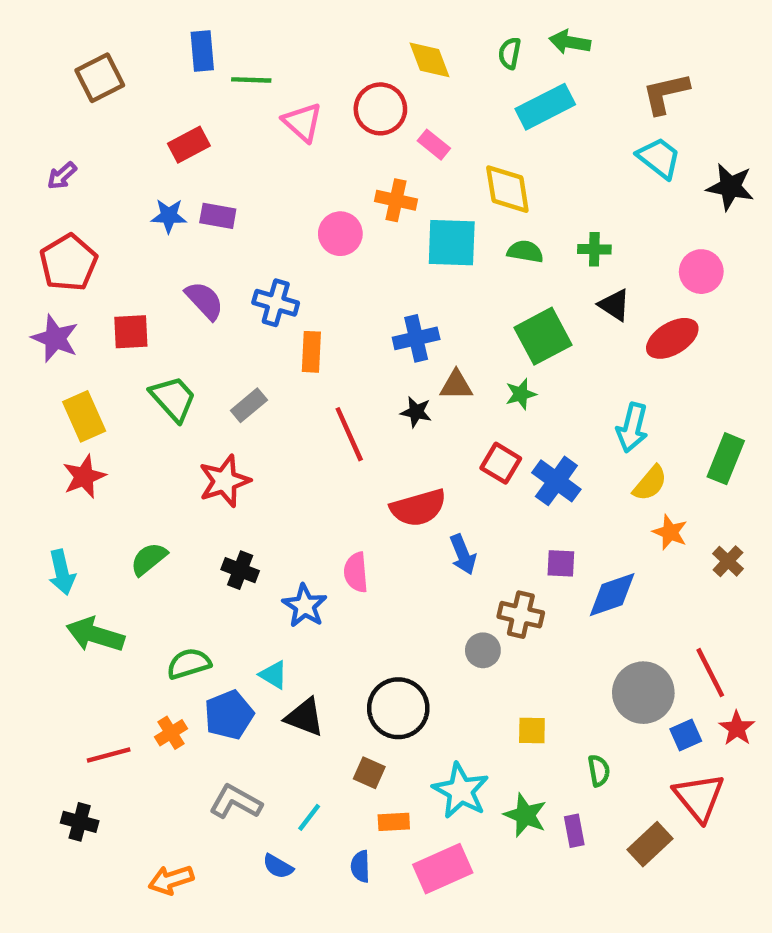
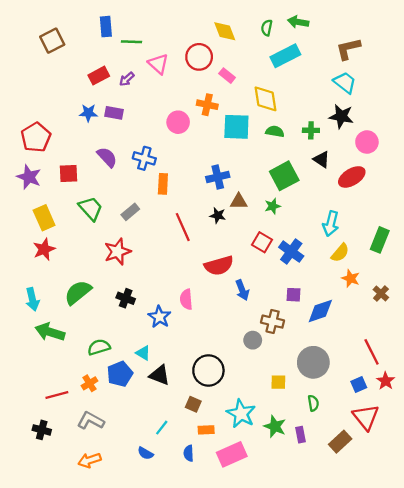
purple arrow: (62, 176) -> (127, 79), moved
black star: (730, 187) -> (341, 116), moved
green semicircle: (149, 559) -> (78, 292), size x1.4
gray circle: (643, 693) -> (313, 362), moved
gray L-shape: (236, 802) -> (91, 421), moved

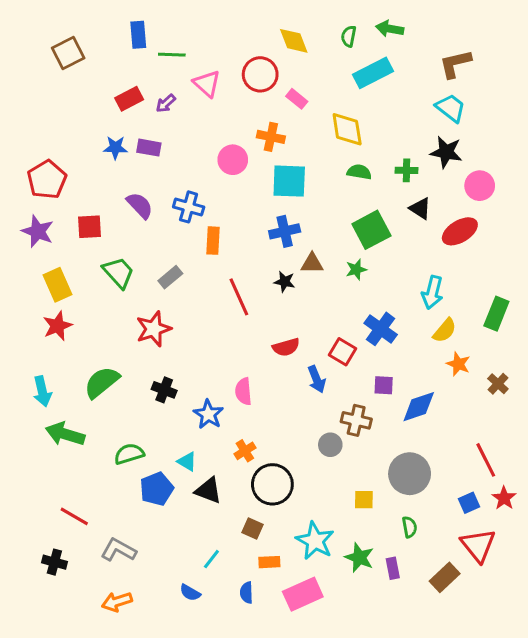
cyan square: (236, 127) -> (289, 181), moved
red square: (262, 242) -> (342, 352), moved
red semicircle: (219, 266) -> (286, 347), size x0.7
orange cross: (90, 383) -> (245, 451), moved
red line: (57, 395) -> (74, 516), turned 45

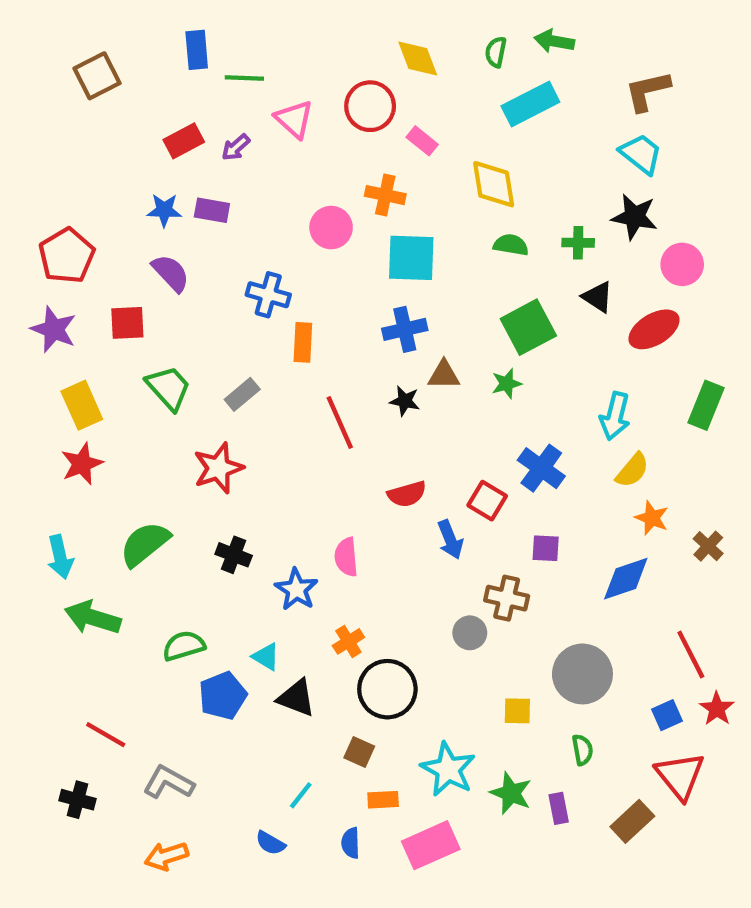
purple semicircle: (140, 205) -> (171, 273), moved
green rectangle: (496, 314) -> (706, 405), moved
blue diamond: (419, 407) -> (626, 579), moved

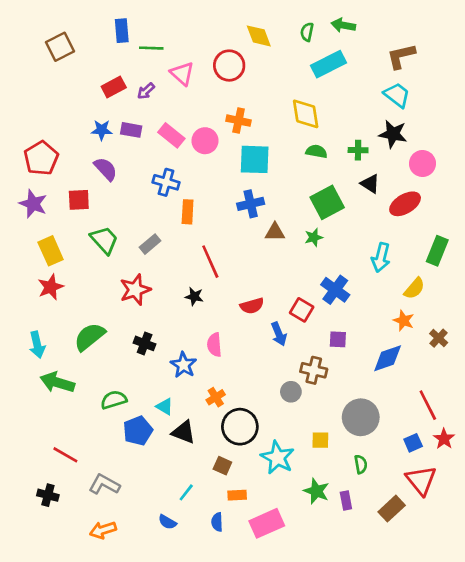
pink rectangle: (422, 141) -> (171, 135), moved, size x1.4
black star: (405, 401) -> (194, 296), moved
yellow semicircle: (632, 470) -> (414, 288), moved
cyan star: (448, 769) -> (277, 458), moved

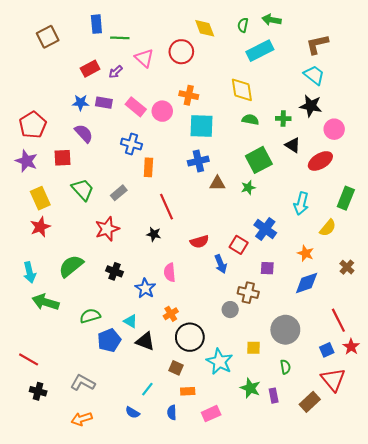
orange star: (404, 321) -> (306, 253), moved
red line: (65, 455) -> (29, 359), moved
pink rectangle: (267, 523) -> (211, 414), size x0.7

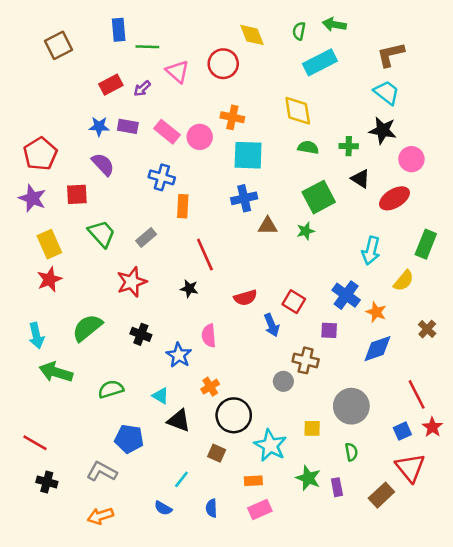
blue cross: (265, 229) -> (346, 295), moved
blue pentagon: (109, 340) -> (129, 439), moved, turned 30
orange rectangle: (188, 391) -> (253, 481), moved

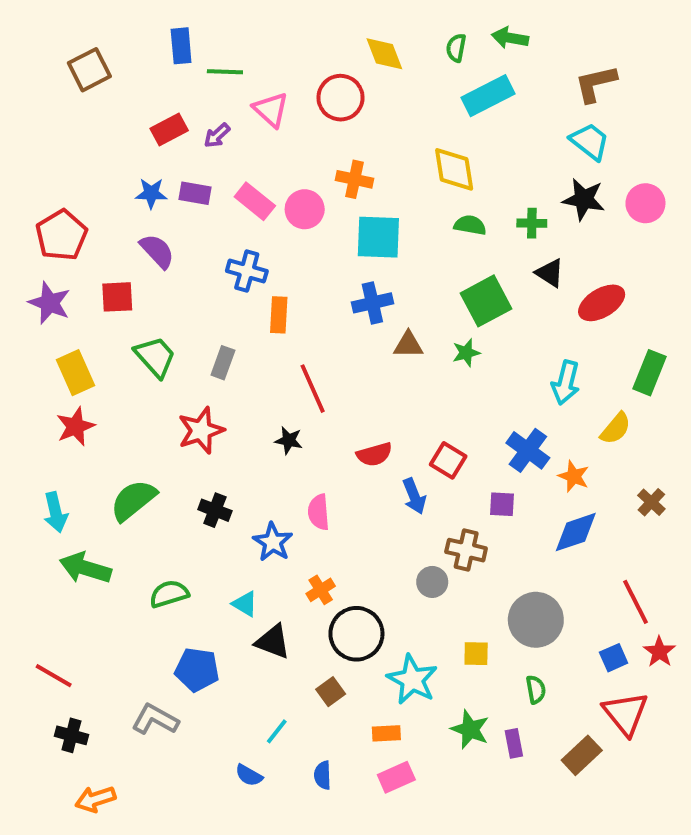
pink circle: (411, 159) -> (645, 203), moved
gray rectangle: (146, 238) -> (223, 363), turned -30
brown square: (217, 453) -> (331, 692), turned 30
orange arrow: (100, 516) -> (95, 799), moved

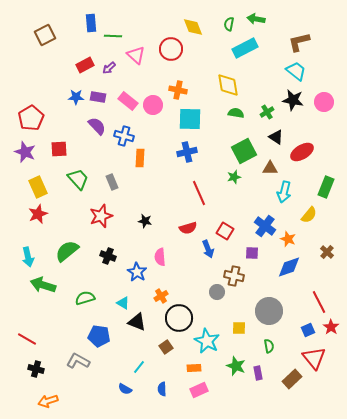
green cross: (532, 223) -> (267, 112), turned -32
purple semicircle: (157, 251) -> (97, 126), moved
brown triangle: (408, 345) -> (270, 168), moved
gray rectangle: (223, 363) -> (112, 182), turned -42
red line: (313, 389) -> (199, 193), moved

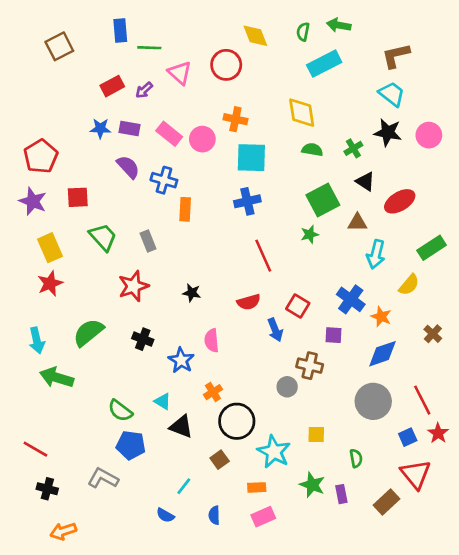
green rectangle: (326, 187) -> (432, 248), turned 35
green semicircle: (85, 298) -> (120, 411), moved, turned -126
gray circle: (269, 311) -> (373, 401), moved

